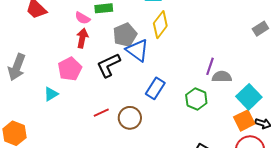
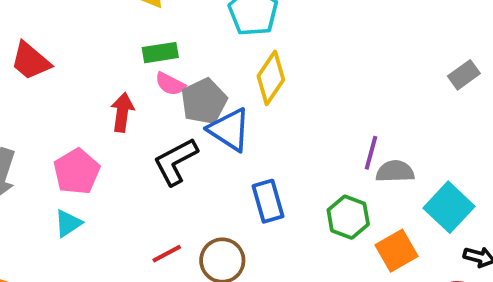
pink semicircle: (83, 18) -> (170, 84), moved
pink pentagon: (70, 69) -> (77, 172), moved
blue rectangle: (155, 88) -> (268, 201), turned -45
orange square: (244, 120) -> (397, 251), moved

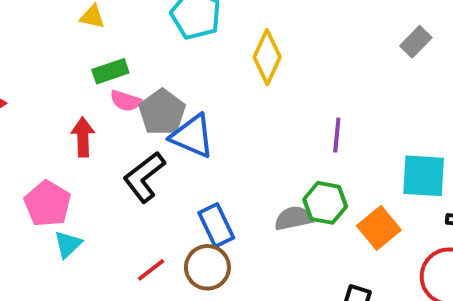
yellow diamond: (271, 78) -> (267, 57), moved
gray semicircle: (395, 171) -> (294, 218), moved
blue rectangle: (268, 201) -> (216, 225), moved
cyan square: (449, 207) -> (424, 176), turned -30
cyan triangle: (68, 223) -> (68, 244), moved

